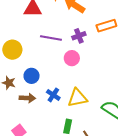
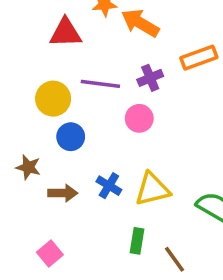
yellow circle: (12, 50) -> (53, 99), moved
blue circle: (32, 76) -> (71, 137), moved

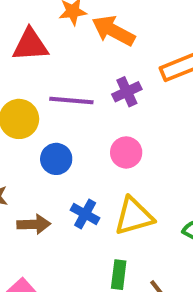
pink circle: (139, 118) -> (126, 152), moved
blue circle: (71, 137) -> (56, 159), moved

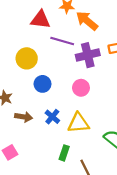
purple cross: (127, 92) -> (88, 55), size x1.5
purple line: (71, 100) -> (62, 41), moved

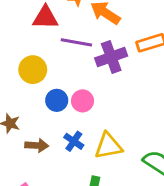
pink circle: (81, 88) -> (83, 101), moved

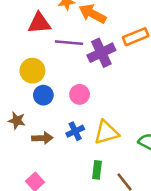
blue circle: (57, 100) -> (43, 95), moved
blue cross: (74, 141) -> (75, 131), turned 36

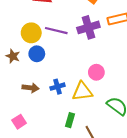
purple line: (69, 43) -> (56, 31), moved
pink circle: (80, 94) -> (96, 72), moved
brown star: (17, 121) -> (13, 56), moved

